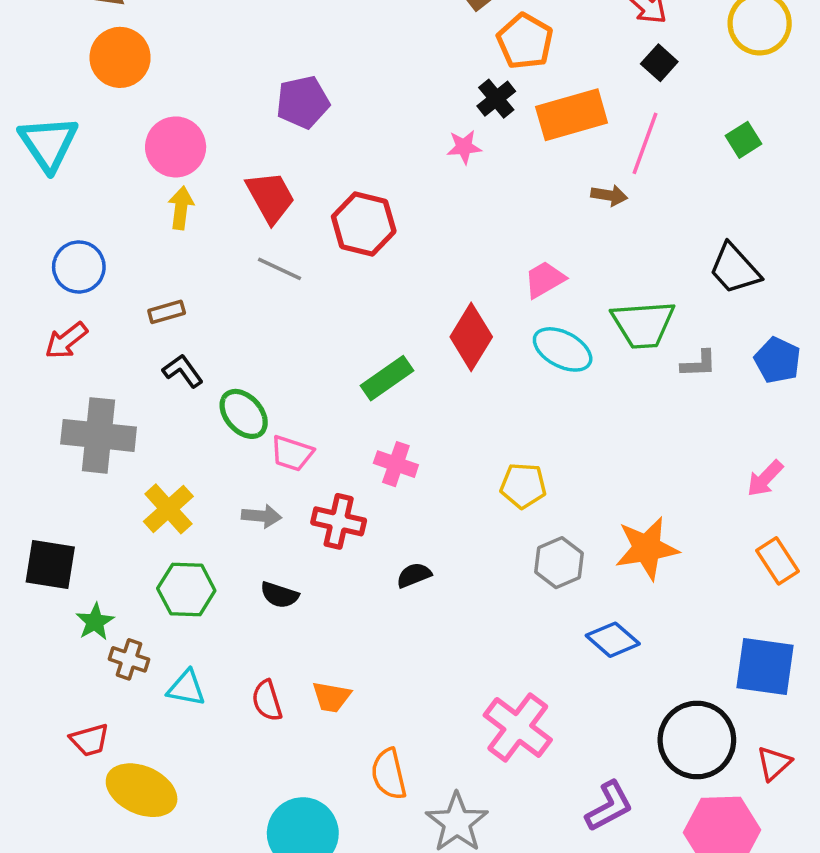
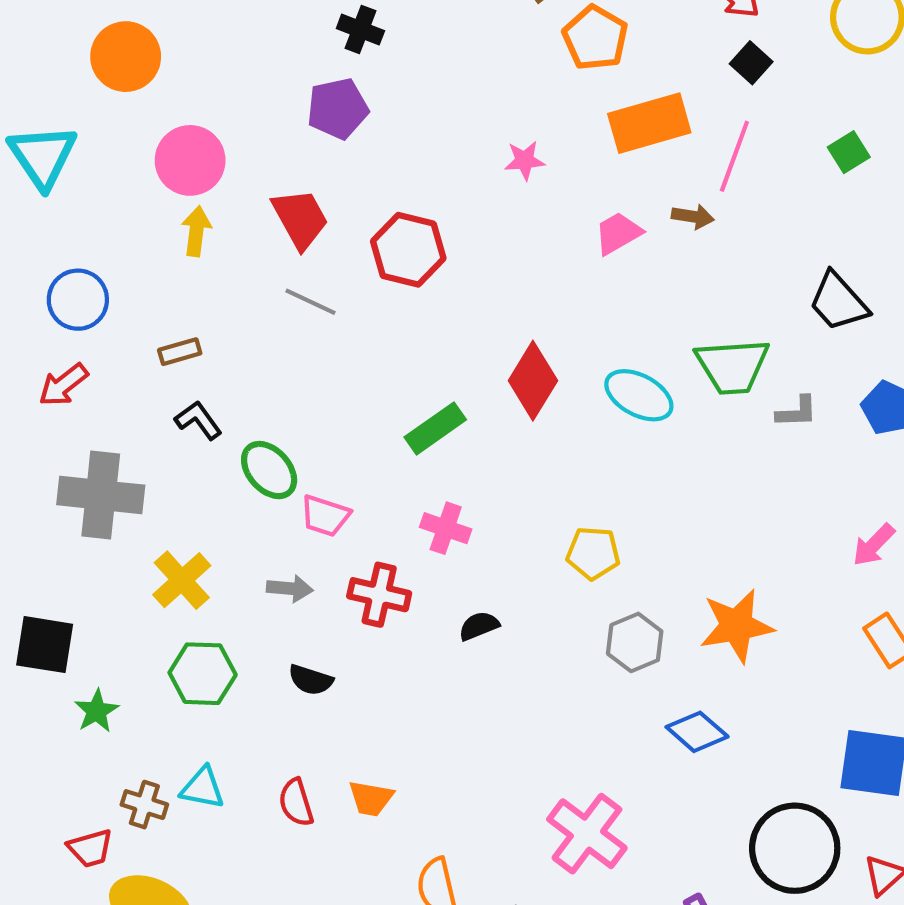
black cross: (496, 99) -> (360, 30), moved, turned -30
pink trapezoid: (545, 280) -> (618, 233), moved
black semicircle: (414, 575) -> (479, 626), moved
brown cross: (129, 659) -> (144, 805), moved

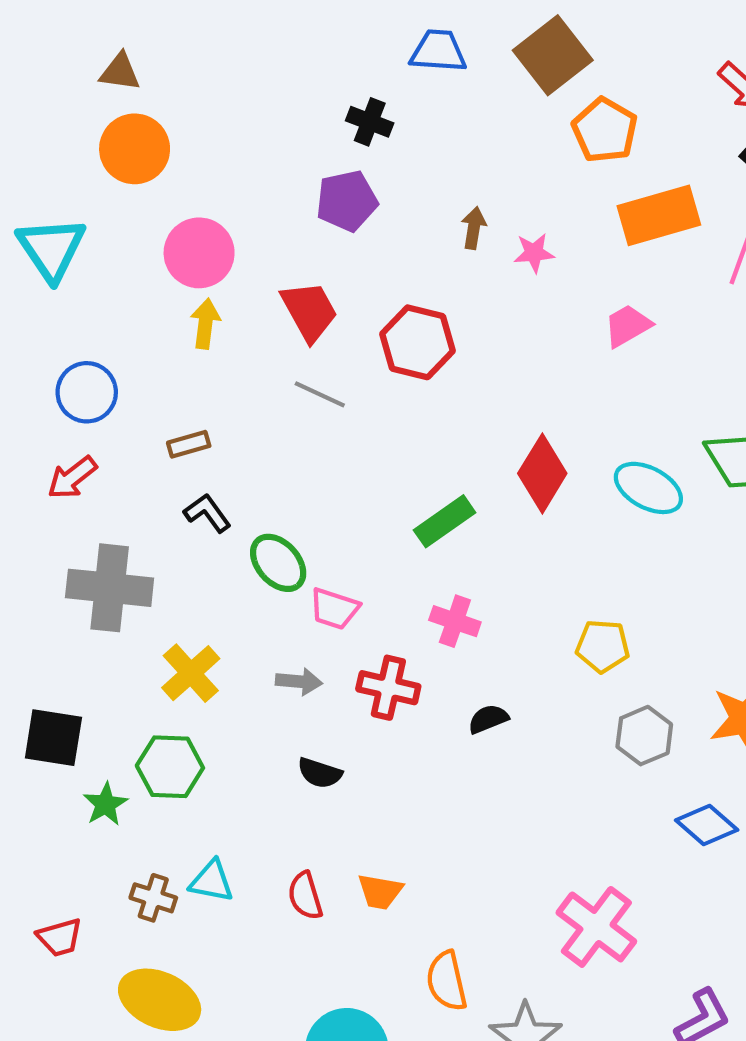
brown arrow: (693, 217) -> (474, 228), moved, turned -90
green hexagon: (203, 674) -> (170, 767), moved
red trapezoid: (90, 848) -> (60, 937), moved

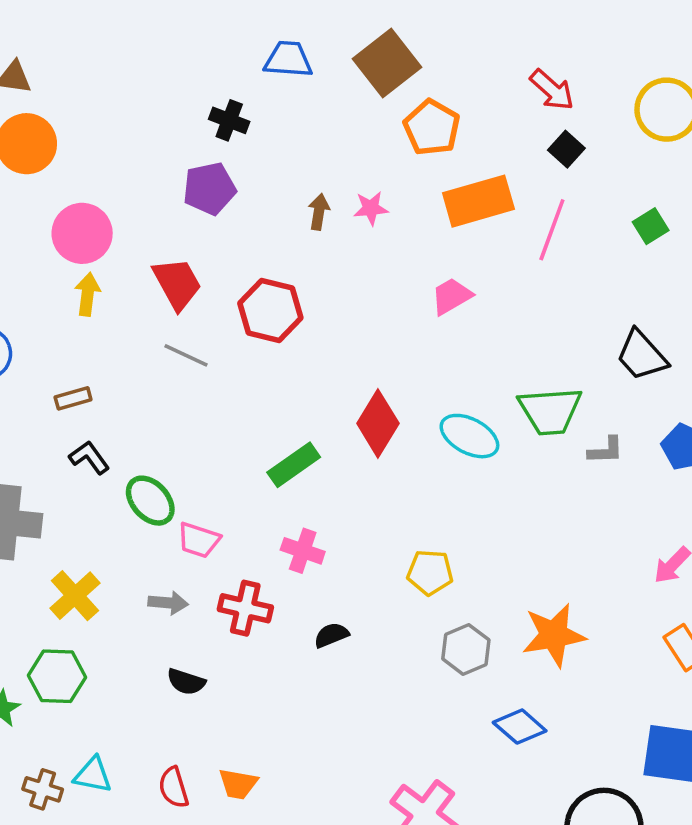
pink star: (534, 253) -> (371, 208), moved

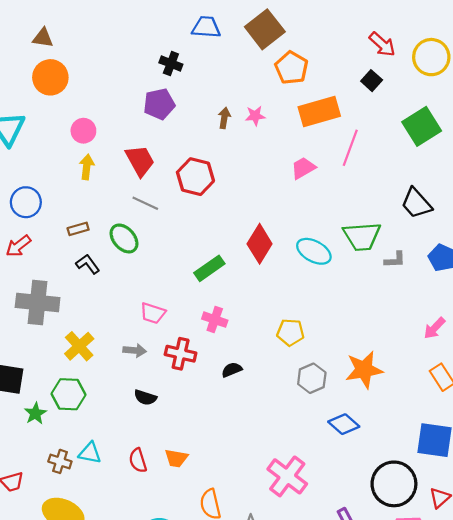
red arrow: (552, 90) -> (382, 44), moved
green square: (651, 226) -> (422, 126), size x1.8
pink line: (552, 230) -> (350, 148), moved
pink circle: (82, 233) -> (83, 131), size x0.7
green ellipse: (150, 501) -> (124, 238), moved

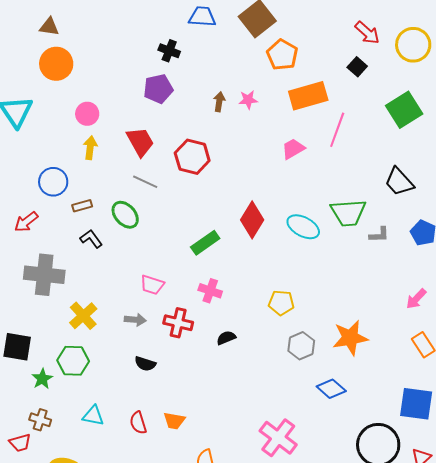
blue circle: (26, 202) -> (53, 182), moved
brown cross: (60, 461) -> (40, 420), moved

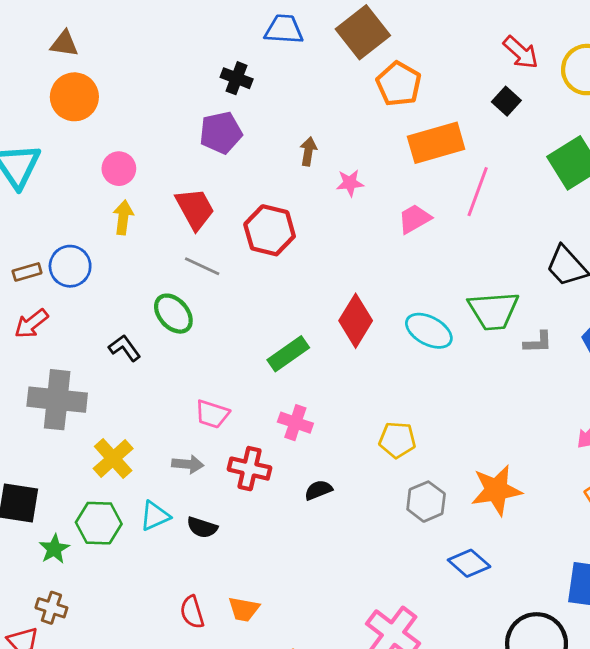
pink star: (248, 100) -> (350, 183), moved
brown rectangle: (82, 206) -> (27, 272), moved
cyan triangle: (93, 416) -> (155, 516), moved, turned -35

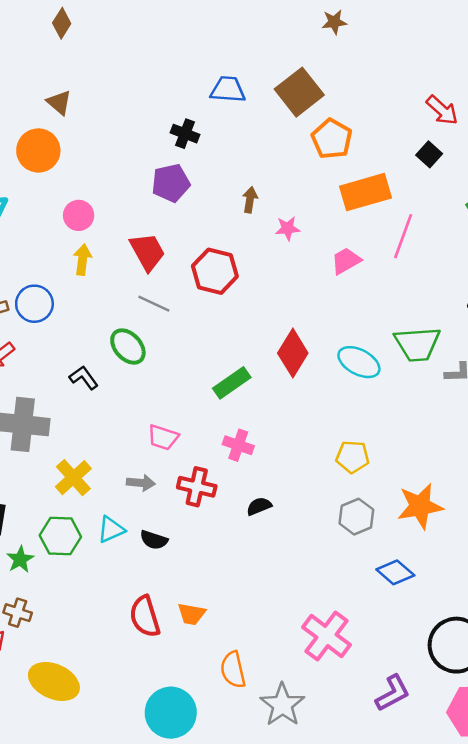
brown triangle: (64, 44) -> (59, 102), moved, turned 32
yellow pentagon: (397, 440) -> (352, 457), moved
red semicircle: (192, 612) -> (145, 617), size x1.4

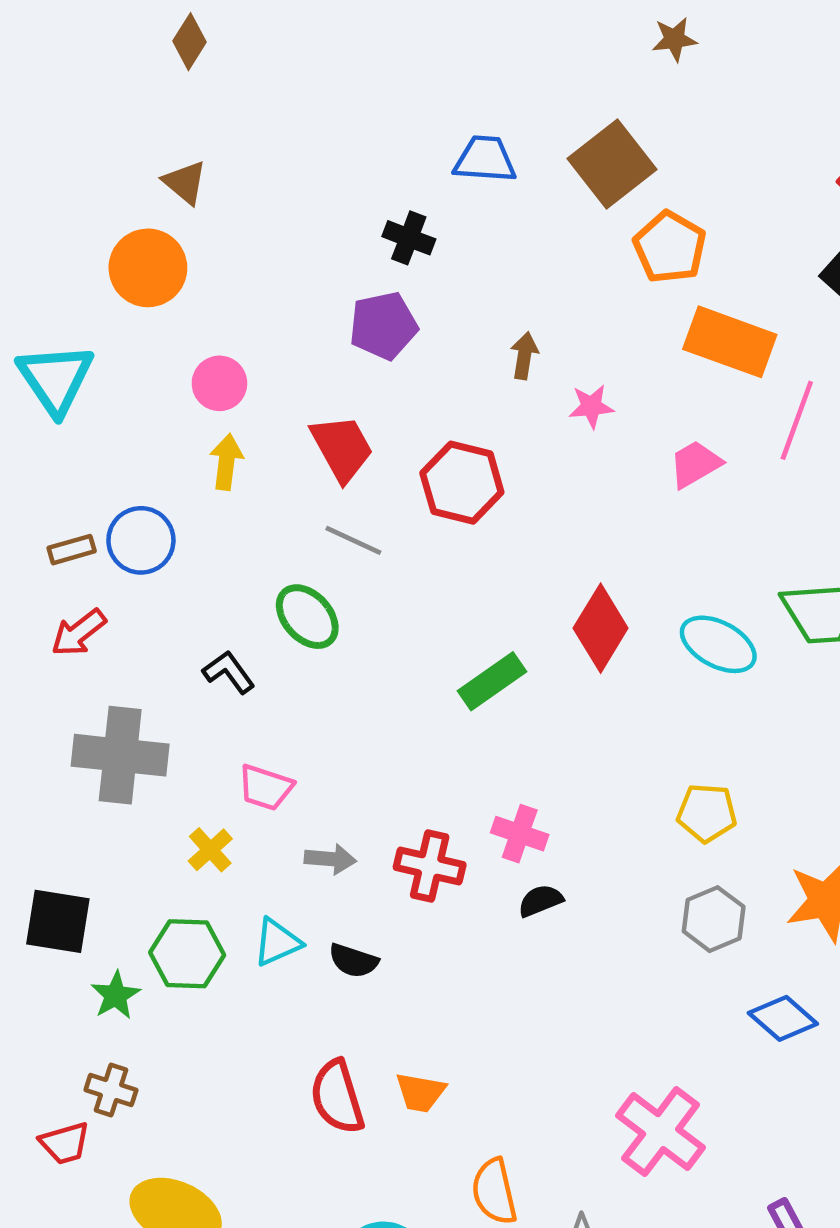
orange rectangle: (365, 192) -> (730, 342), turned 36
pink trapezoid: (163, 437) -> (266, 787), moved
pink cross: (238, 445) -> (520, 834), moved
yellow cross: (73, 478) -> (210, 850), size x0.7

